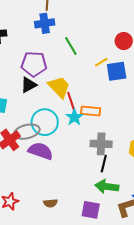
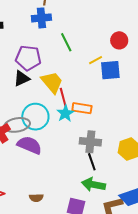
black line: (104, 164) -> (92, 162), turned -36

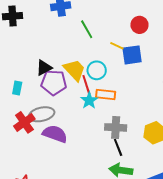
purple pentagon: (28, 58) -> (54, 83), moved
yellow line: (96, 60) -> (117, 46), turned 56
cyan circle: (35, 117) -> (97, 70), moved, size x0.7

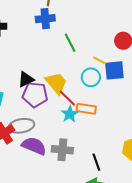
cyan circle: (97, 70) -> (91, 77), moved
red line: (86, 85) -> (67, 98), turned -30
gray cross: (116, 127) -> (62, 150), moved

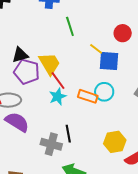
cyan circle: (91, 77) -> (104, 92), moved
orange rectangle: (86, 109) -> (88, 96), moved
gray cross: (62, 150) -> (51, 144), moved
black line: (96, 162) -> (68, 134), moved

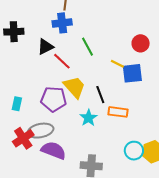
black triangle: (20, 55) -> (45, 47), moved
red line: (58, 81) -> (62, 61), moved
cyan circle: (104, 92) -> (134, 151), moved
black line: (68, 134) -> (100, 95), moved

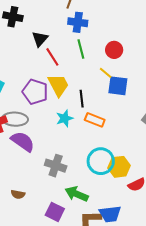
blue cross: (62, 23) -> (78, 22), moved
red circle: (141, 43) -> (114, 50), moved
black triangle: (45, 47) -> (40, 39), turned -36
cyan circle: (134, 151) -> (101, 161), size x1.4

